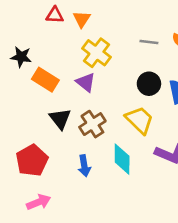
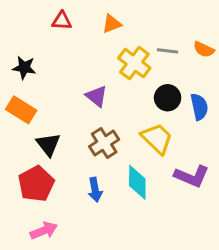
orange triangle: (82, 19) -> (112, 24), moved, turned 36
yellow cross: (96, 53) -> (134, 63), moved
orange rectangle: (45, 80) -> (21, 110), moved
black triangle: (60, 119) -> (48, 145), moved

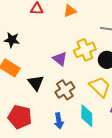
yellow cross: (134, 63) -> (85, 50), moved, turned 30
black triangle: (48, 145) -> (36, 83), moved
red pentagon: (36, 184) -> (20, 117), turned -30

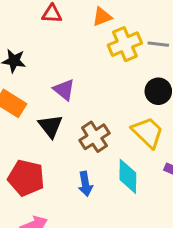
yellow cross: (85, 50) -> (125, 44), moved
purple triangle: (60, 59) -> (64, 90), moved

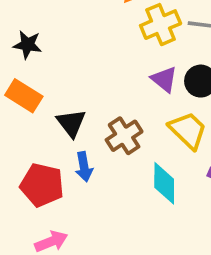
purple triangle: (64, 90) -> (164, 79), moved
blue arrow: (85, 184) -> (84, 167), moved

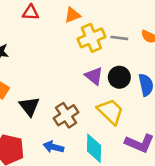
blue arrow: (84, 167) -> (53, 147), moved, turned 114

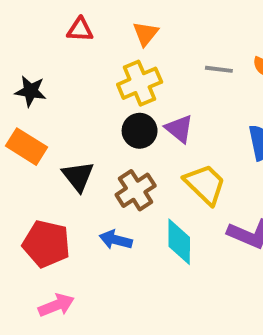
orange triangle: (72, 15) -> (145, 34), turned -30
yellow cross: (91, 38) -> (140, 83), moved
black circle: (119, 77) -> (140, 131), moved

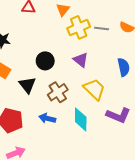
yellow cross: (140, 83) -> (79, 27), moved
black circle: (140, 131) -> (45, 61), moved

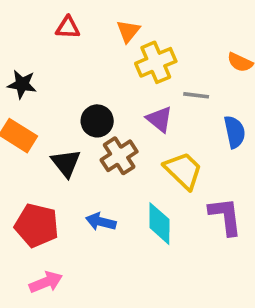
gray line: (102, 28) -> (196, 95), moved
brown cross: (58, 92) -> (119, 156), moved
purple L-shape: (118, 115) -> (225, 216), turned -120

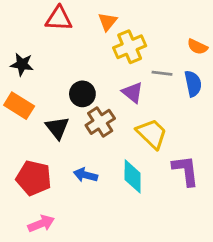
red triangle: (68, 27) -> (59, 19), size x1.4
blue semicircle: (235, 132) -> (193, 84), moved

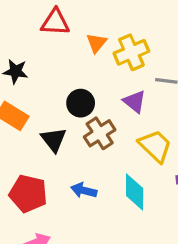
orange triangle: (108, 22) -> (96, 43), moved

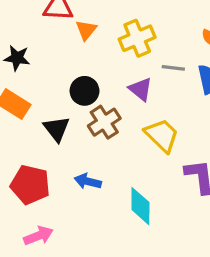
orange triangle: (96, 43) -> (86, 30), moved
cyan diamond: (135, 192) -> (140, 206), moved

